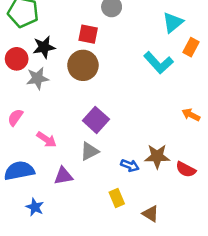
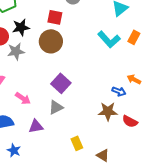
orange rectangle: (191, 47) -> (134, 37), moved
blue arrow: (130, 166) -> (119, 91), moved

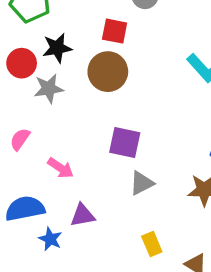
purple square: (61, 83) -> (125, 143), turned -30
gray triangle: (56, 107) -> (142, 183), moved
blue star: (14, 150) -> (50, 239), moved

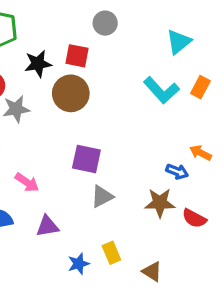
black star: (57, 48) -> (38, 64), moved
blue star: (50, 239) -> (79, 264), moved, turned 30

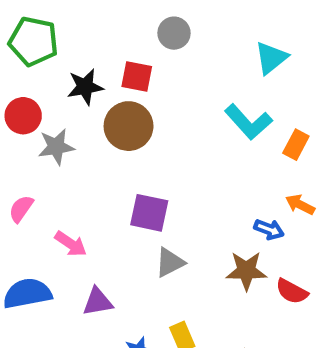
orange rectangle: (200, 87) -> (296, 145), moved

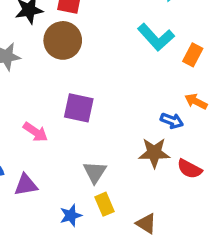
pink arrow: (71, 244) -> (35, 132), moved
gray triangle: (170, 262) -> (95, 172), moved, turned -30
purple triangle: (98, 302) -> (26, 185), moved

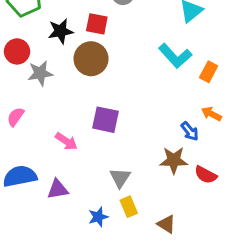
blue arrow: (172, 121) -> (190, 131), turned 30

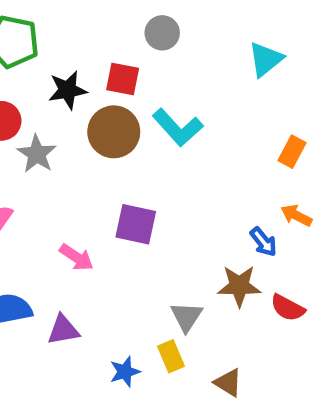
cyan L-shape: (175, 56) -> (178, 127), moved
gray star: (40, 73) -> (37, 154), turned -30
gray triangle: (120, 178) -> (186, 317), moved

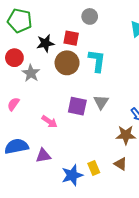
cyan L-shape: (178, 127) -> (97, 61), turned -130
gray triangle: (186, 317) -> (101, 102), moved
blue star: (125, 372) -> (72, 175), size x1.5
brown triangle: (228, 383) -> (121, 164), moved

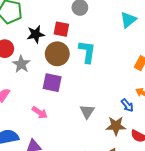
gray triangle: (101, 102) -> (87, 111), moved
purple square: (77, 106) -> (52, 83), moved

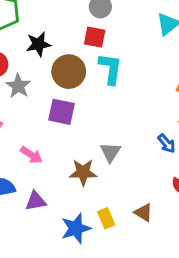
red square: (61, 29) -> (95, 37), moved
pink arrow: (40, 112) -> (31, 155), moved
brown star: (116, 126) -> (83, 172), moved

